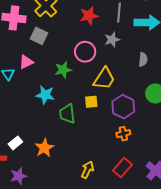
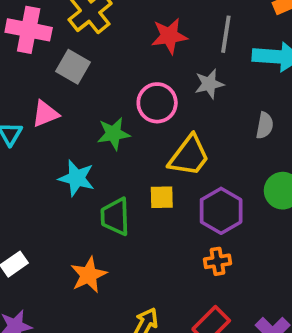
orange star: (44, 148) -> (89, 275), moved

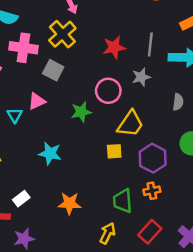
cyan star: (77, 178) -> (50, 153), moved
green trapezoid: (115, 217) -> (123, 201), moved
orange star: (89, 275) -> (69, 203), turned 30

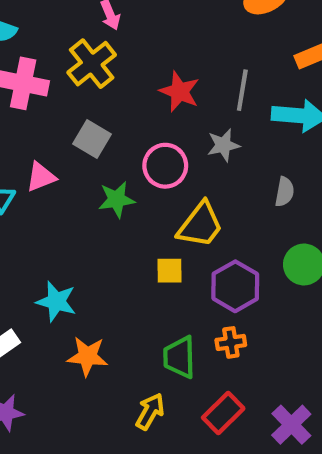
red star: (114, 47) -> (179, 91), turned 30
gray square: (53, 70) -> (92, 139), moved
cyan star: (50, 153) -> (56, 301), moved

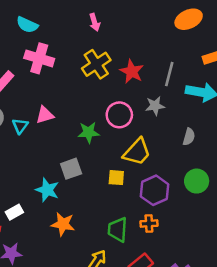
yellow cross: (92, 64) -> (96, 64), moved
gray square: (92, 139) -> (71, 169), moved, turned 35

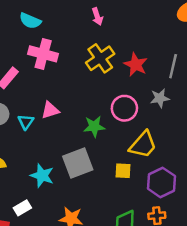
gray square: (71, 169) -> (78, 163), size x1.4
cyan star: (47, 190) -> (42, 176), moved

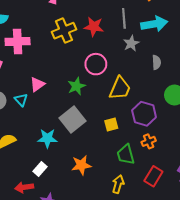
yellow cross: (100, 58) -> (64, 31), turned 30
gray star: (160, 98) -> (131, 43), moved
yellow square: (123, 171) -> (111, 124), moved

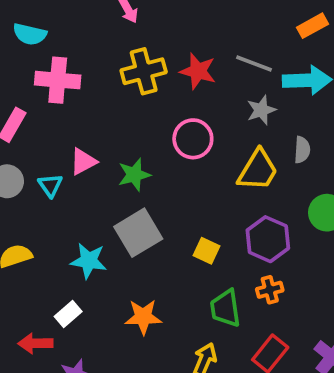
gray line: (124, 18) -> (254, 63), turned -72
green star: (76, 86) -> (134, 175), moved
yellow trapezoid: (120, 88) -> (258, 170), moved
yellow square: (111, 124) -> (206, 251), turned 32

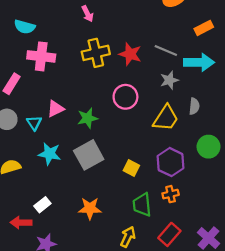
cyan star: (89, 261) -> (50, 154), moved

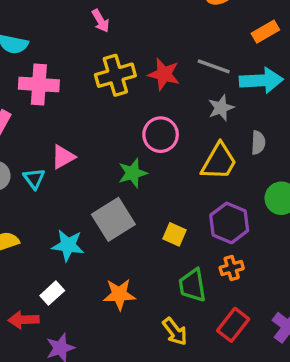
green star: (87, 118) -> (133, 173), moved
cyan star: (50, 154) -> (68, 245), moved
yellow arrow: (128, 237) -> (175, 331), turned 120

